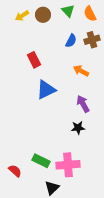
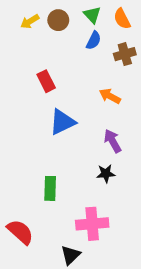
blue semicircle: (71, 41) -> (94, 40), moved
green rectangle: (41, 161) -> (50, 188), moved, turned 66
red semicircle: (15, 171) -> (20, 232), size x1.5

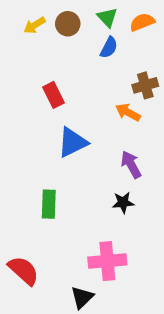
orange semicircle: (122, 19) -> (142, 22), turned 95
brown cross: (125, 54) -> (145, 85), moved
green rectangle: (50, 188) -> (49, 204), moved

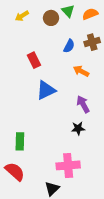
brown circle: (68, 24) -> (51, 18), moved
blue semicircle: (109, 47) -> (69, 46), moved
brown cross: (145, 85) -> (92, 42), moved
green rectangle: (49, 204) -> (20, 141), moved

